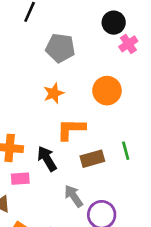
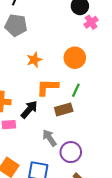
gray pentagon: (60, 48) -> (16, 25), moved
green line: (126, 151) -> (76, 90), moved, turned 40
black arrow: (47, 159) -> (29, 109), turned 72

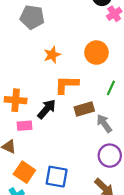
green line: (76, 90) -> (111, 88), moved
gray arrow: (49, 138) -> (104, 123), moved
purple circle: (71, 152) -> (110, 156), moved

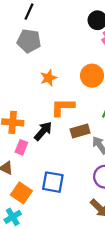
pink rectangle: (24, 126) -> (21, 147), turned -64
blue square: (57, 177) -> (53, 182), moved

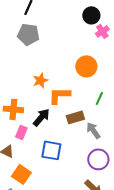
orange star: (49, 78) -> (40, 80), moved
blue square: (53, 182) -> (51, 150), moved

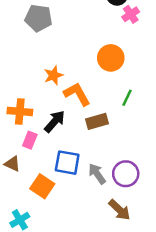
orange L-shape: (59, 95) -> (77, 94), turned 60
gray arrow: (93, 130) -> (97, 174), moved
orange square: (21, 174) -> (42, 186), moved

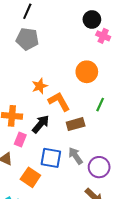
pink cross: (131, 14) -> (103, 36), turned -32
gray arrow: (97, 174) -> (76, 156), moved

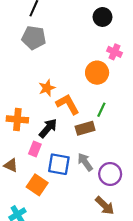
pink cross: (103, 36) -> (114, 52), moved
green line: (100, 105) -> (101, 110), moved
pink rectangle: (20, 139) -> (35, 149), moved

